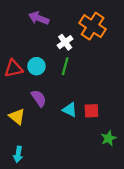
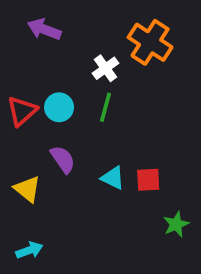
purple arrow: (39, 18) -> (44, 29), moved
red triangle: (14, 68) -> (22, 111), turned -30
cyan arrow: (18, 154) -> (29, 250), turned -119

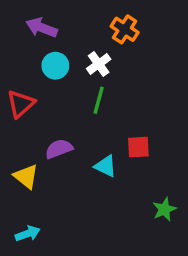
orange cross: (150, 42) -> (125, 29), moved, size x0.7
cyan circle: (59, 107) -> (55, 66), moved
purple semicircle: (63, 159) -> (59, 149), turned -76
red square: (148, 180) -> (138, 147), moved

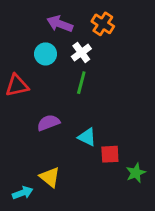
purple arrow: (42, 28) -> (60, 24), moved
red triangle: (21, 104) -> (17, 85), turned 30
red square: (138, 147) -> (110, 154), moved
yellow triangle: (26, 176) -> (50, 177), moved

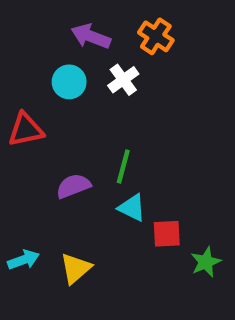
green line: (81, 83) -> (123, 167), moved
yellow triangle: (50, 177) -> (76, 268), turned 40
cyan arrow: (23, 193) -> (24, 260), moved

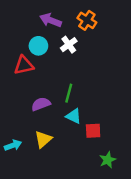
red triangle: (26, 130) -> (24, 65), moved
green star: (206, 262) -> (108, 160), moved
yellow triangle: (76, 268) -> (43, 139), moved

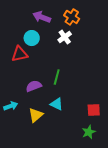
white cross: (69, 45) -> (65, 37), moved
cyan triangle: (74, 116) -> (57, 104), moved
red square: (93, 131) -> (94, 110), moved
cyan arrow: (13, 145) -> (11, 106), moved

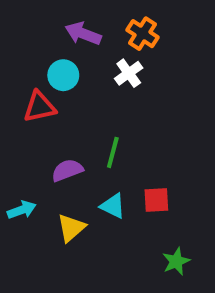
red square: (94, 110) -> (156, 200), moved

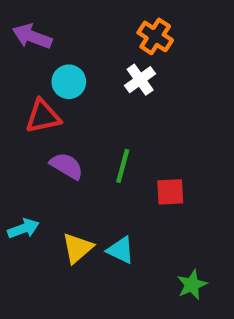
purple arrow: (83, 34) -> (32, 36), moved
purple semicircle: (67, 170) -> (67, 166), moved, turned 52
red square: (156, 200) -> (170, 192), moved
cyan triangle: (113, 206) -> (121, 250), moved

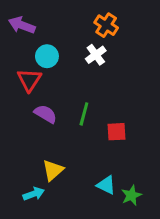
red triangle: (43, 116) -> (29, 80), turned -45
cyan arrow: (23, 229) -> (34, 194), moved
cyan triangle: (121, 250) -> (106, 185), moved

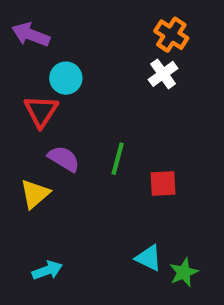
orange cross: (106, 25) -> (171, 35), moved
white cross: (96, 55) -> (163, 74), moved
yellow triangle: (53, 170) -> (35, 194), moved

